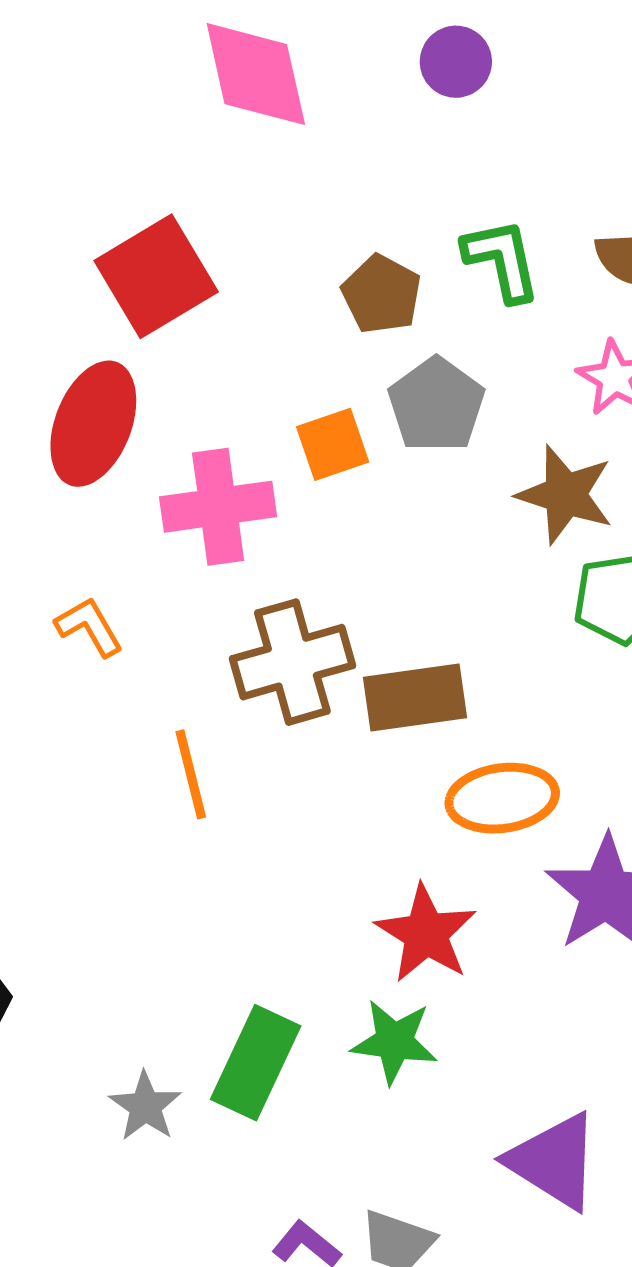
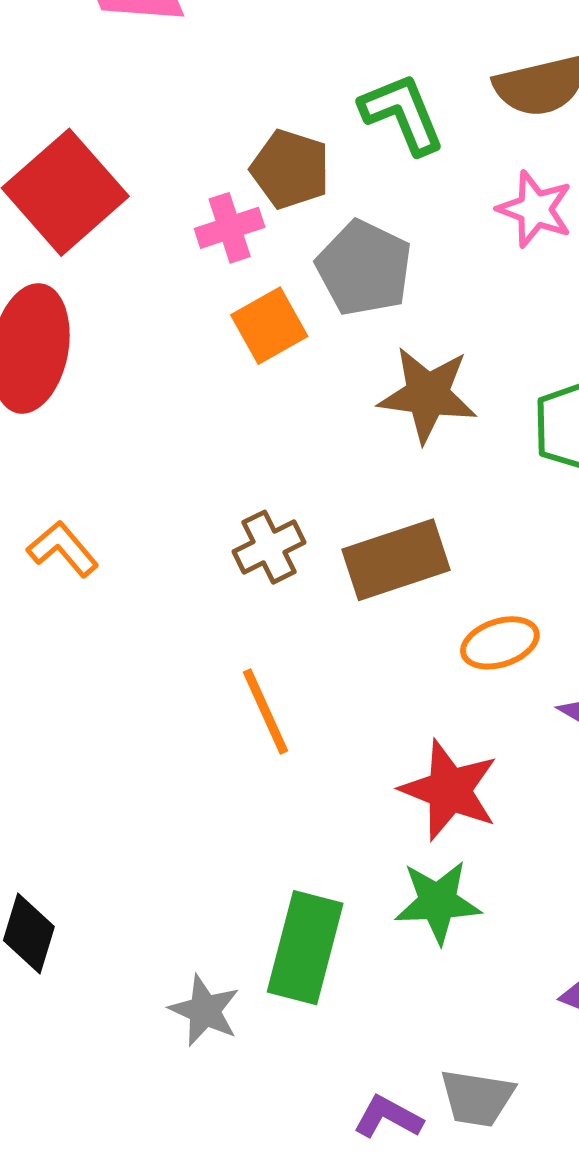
brown star: (565, 495) -> (427, 395), moved
pink cross: (218, 507) -> (230, 228), moved, size x0.6
brown cross: (292, 662) -> (269, 547), size x0.6
orange line: (191, 774) -> (265, 712), moved
orange ellipse: (502, 798) -> (500, 643), size x0.7

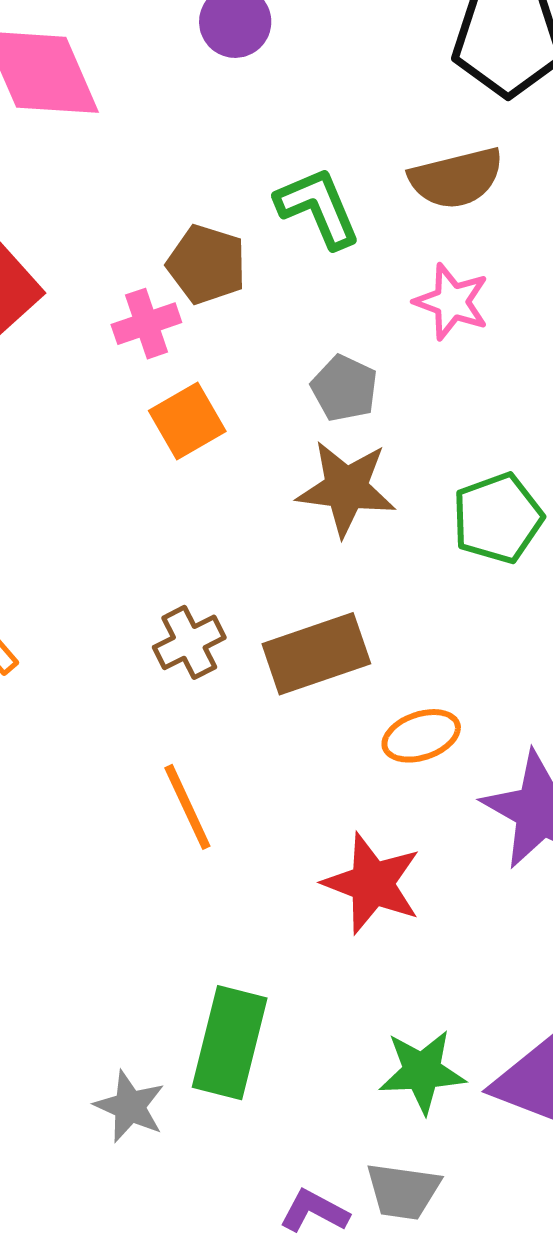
gray pentagon: (364, 268) -> (344, 388), moved, size x0.7
green star: (438, 902) -> (422, 1072), moved

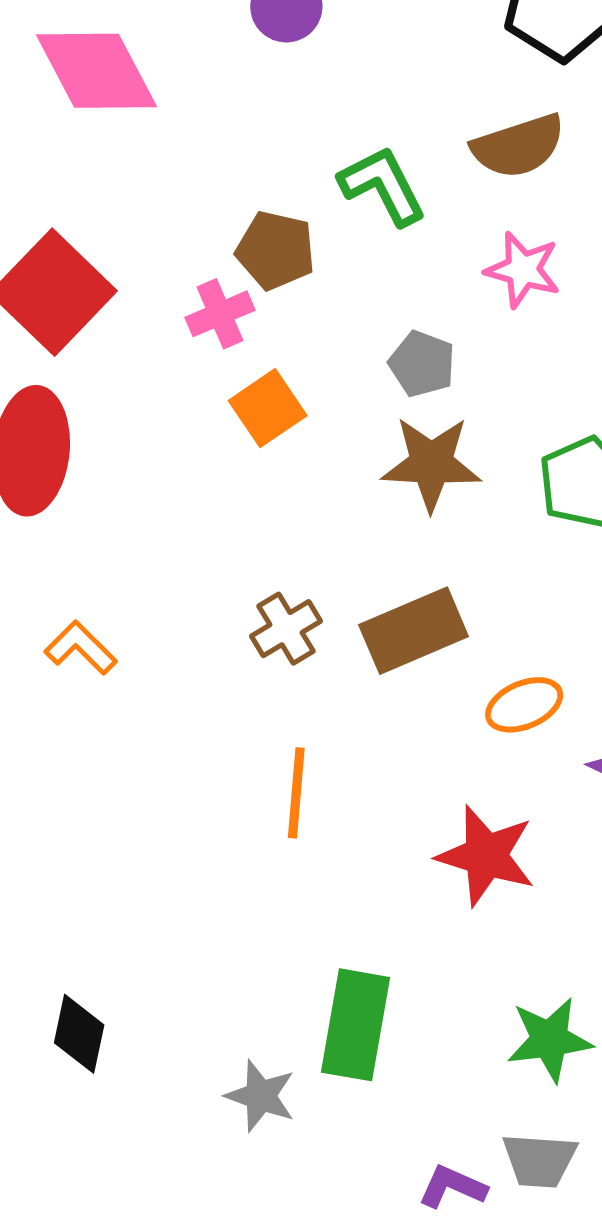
orange line: (187, 807) -> (296, 793), turned 34

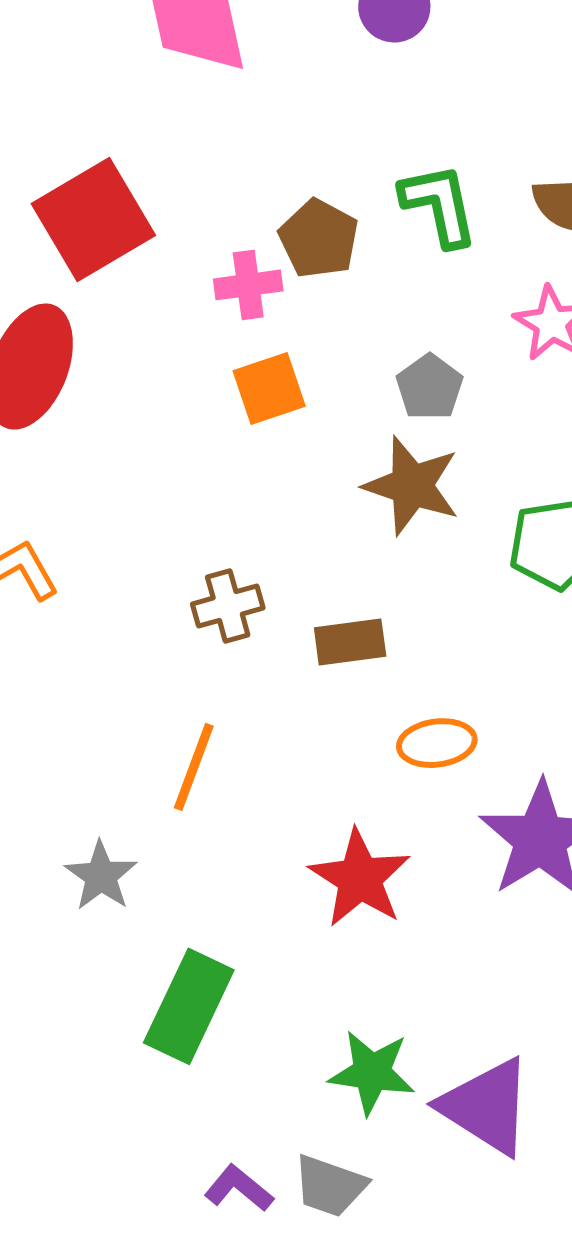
brown rectangle: (414, 631) -> (350, 642), size x0.7
gray star: (261, 1096) -> (101, 876), moved

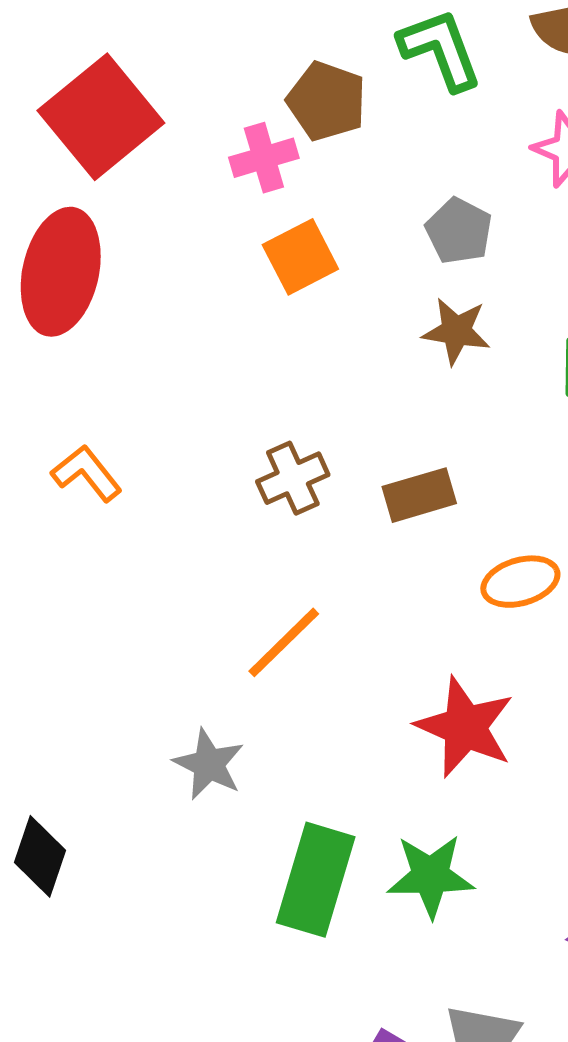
brown star: (412, 486) -> (456, 331), size x0.7
orange line: (194, 767) -> (284, 642), turned 34
green star: (372, 1072) -> (431, 876), moved

